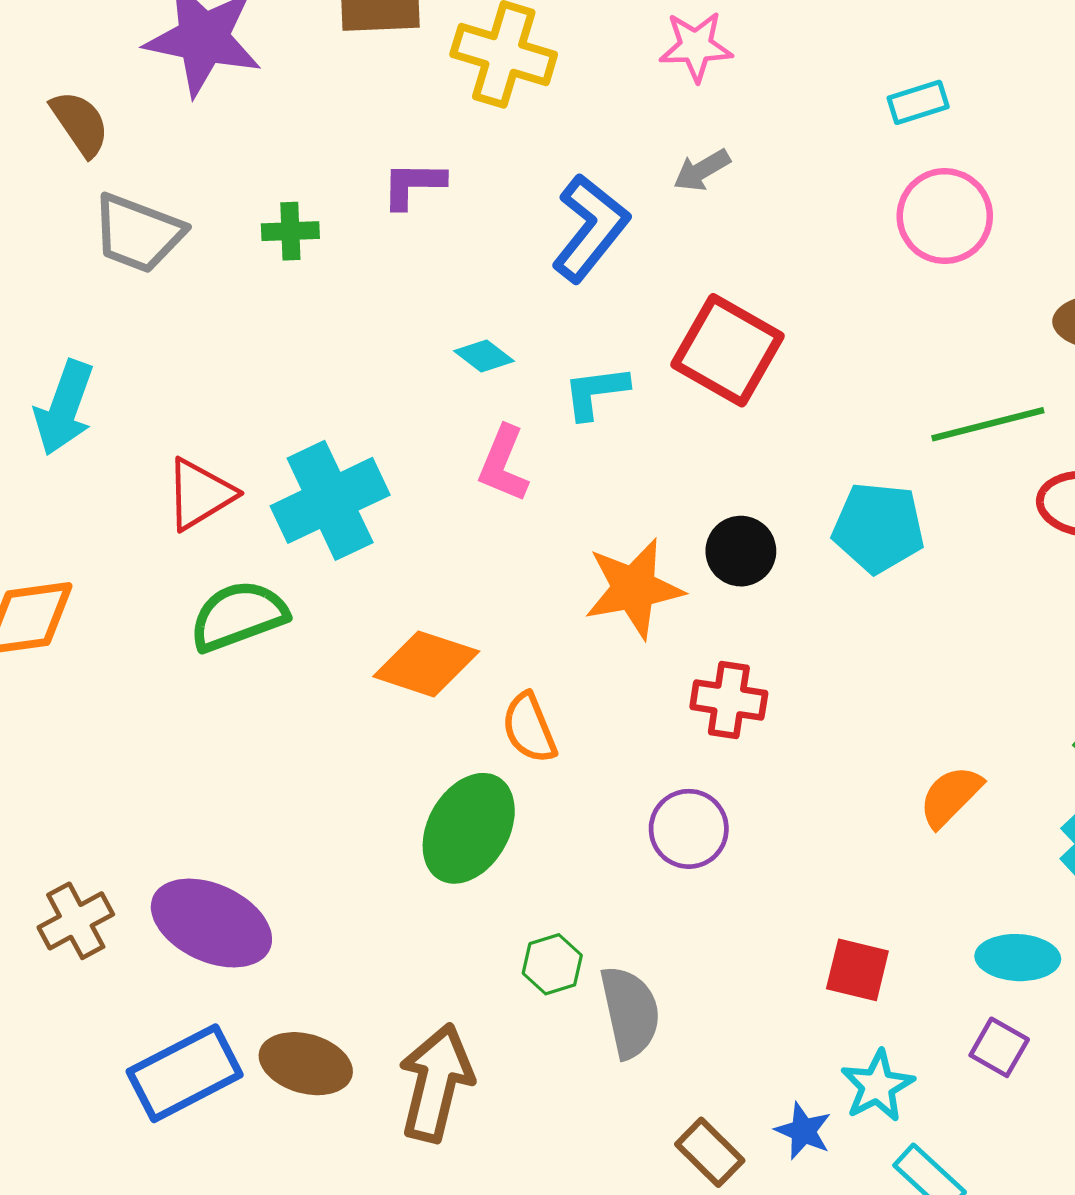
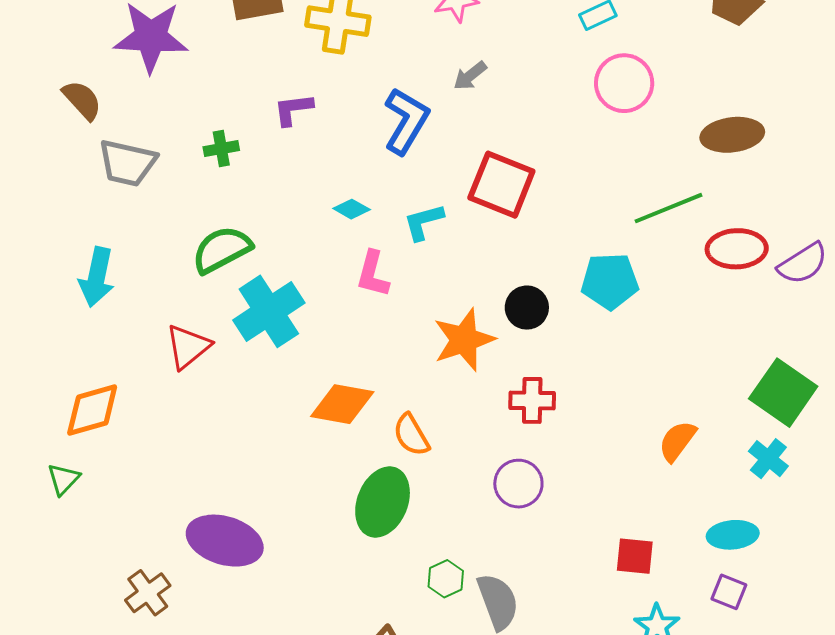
red triangle: (200, 494) -> (188, 347), moved
green semicircle: (238, 616) -> (222, 250), moved
purple ellipse: (211, 923) -> (225, 541), moved

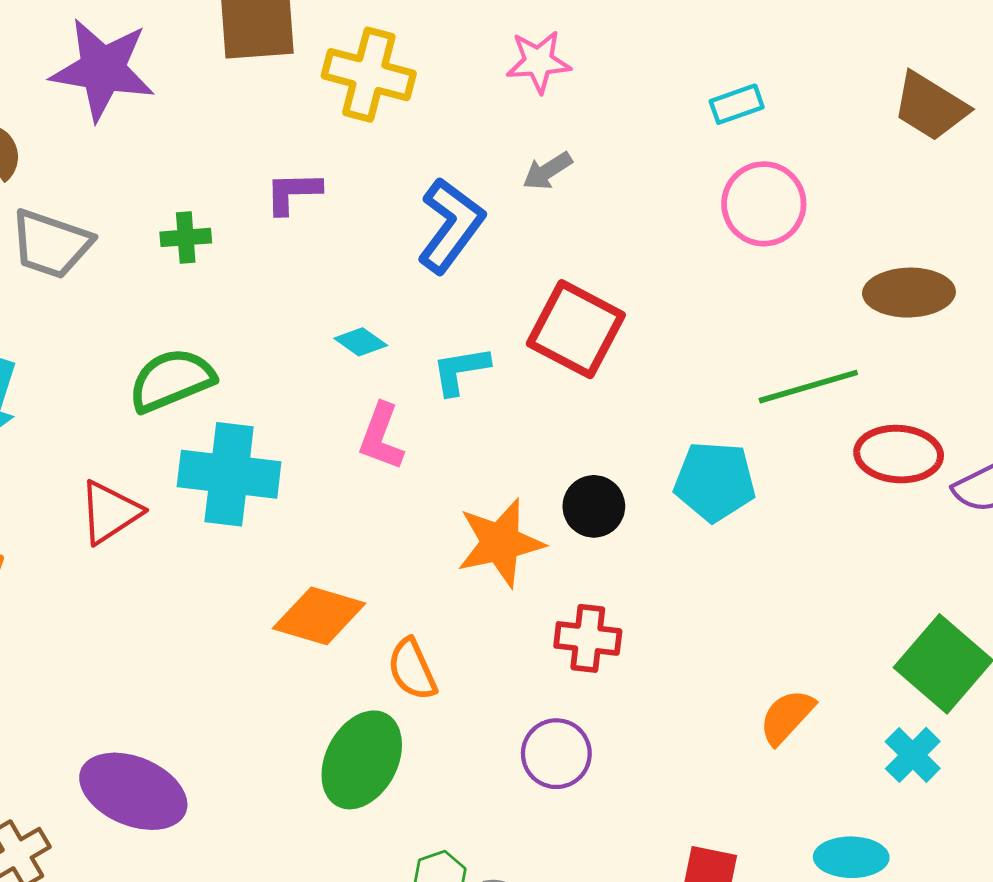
cyan cross: (269, 311) -> (229, 474), turned 34

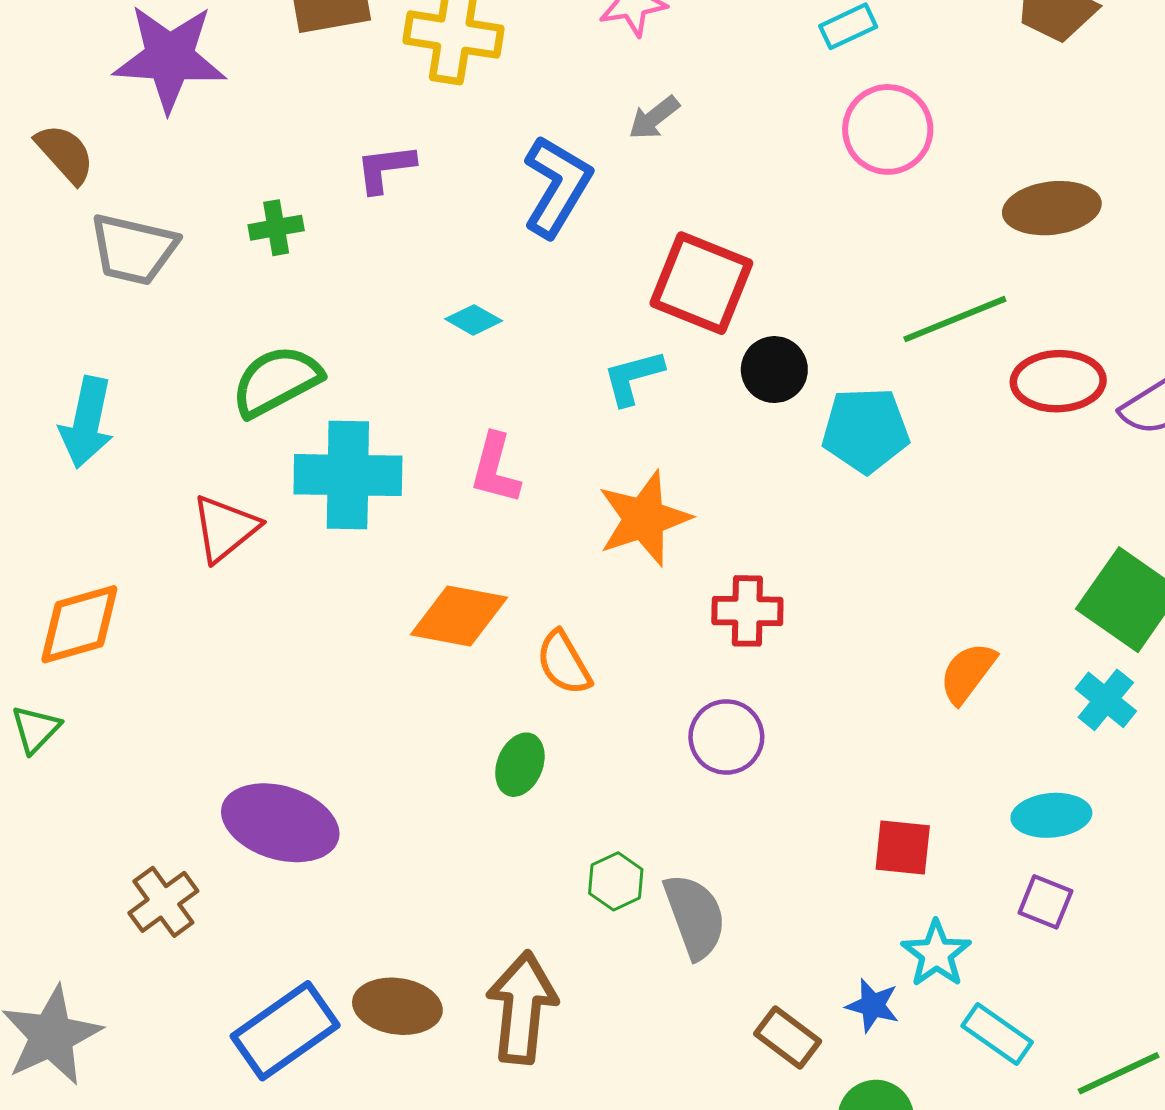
cyan L-shape: (461, 370) -> (633, 377), moved
pink L-shape: (381, 437) -> (495, 469), moved
black circle: (594, 506) -> (774, 370), moved
green ellipse: (362, 760) -> (520, 765), size x0.6

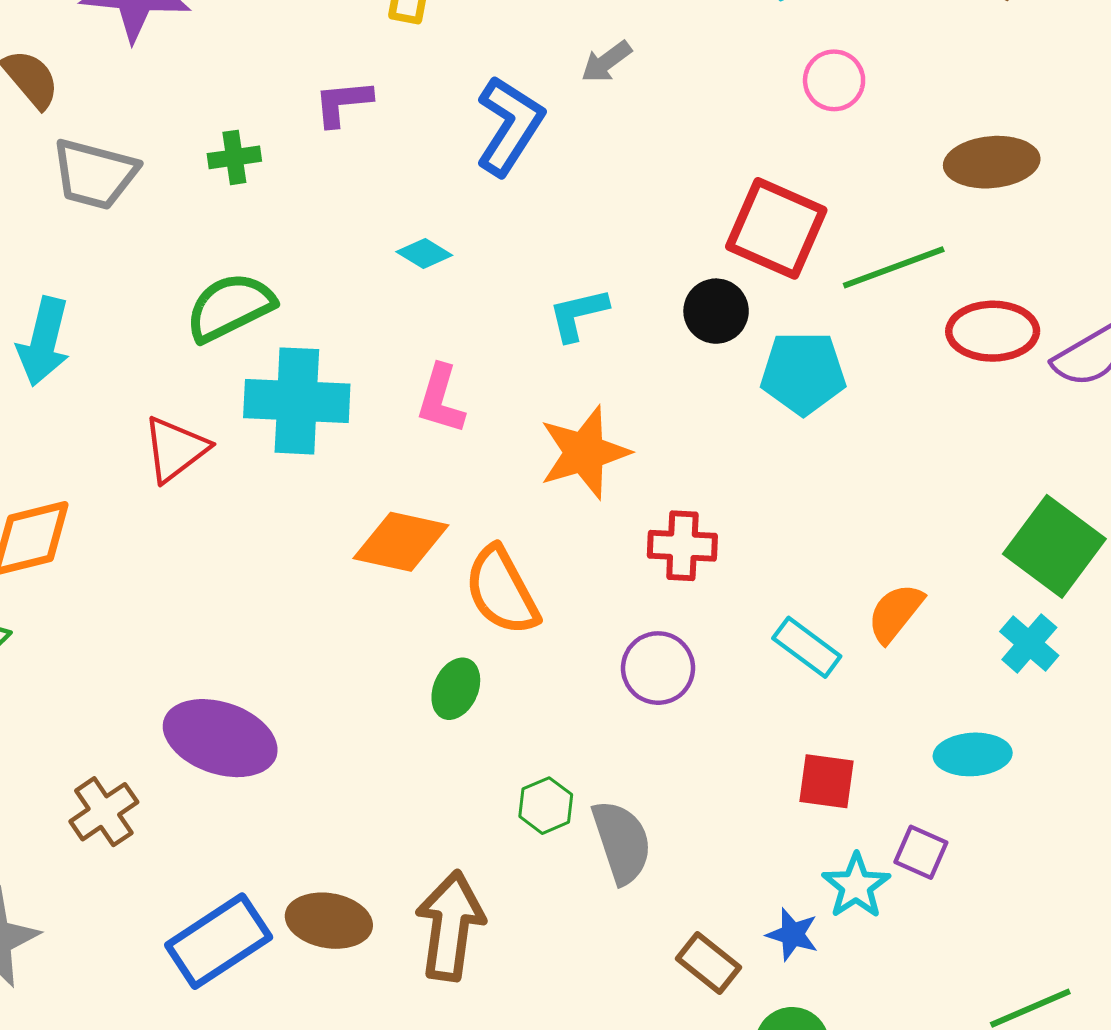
pink circle: (888, 129) -> (834, 80), size x0.7
red square: (701, 283) -> (776, 228), moved
orange semicircle: (564, 663) -> (502, 591), size x1.4
purple square: (1045, 902) -> (921, 852), moved
cyan rectangle: (997, 1034) -> (807, 647), moved

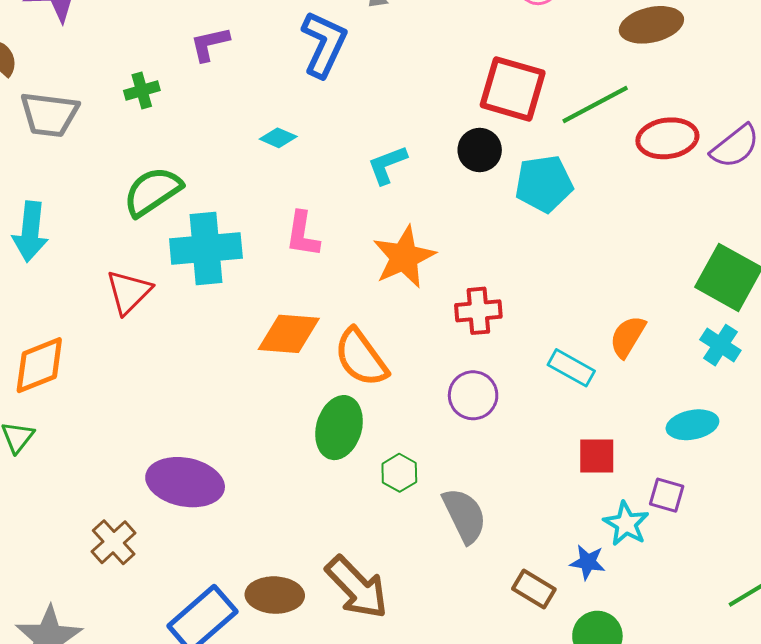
green ellipse: (456, 689) -> (339, 428), size x1.5
green hexagon: (546, 806) -> (399, 473), moved
brown arrow: (450, 926) -> (357, 587), turned 136

